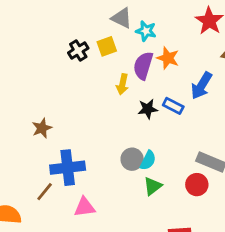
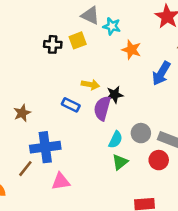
black cross: (78, 51) -> (53, 44), turned 36
purple semicircle: (143, 66) -> (102, 108), moved
yellow arrow: (122, 84) -> (90, 85), moved, turned -90
blue rectangle: (173, 106) -> (71, 105), moved
gray circle: (132, 159) -> (141, 133), moved

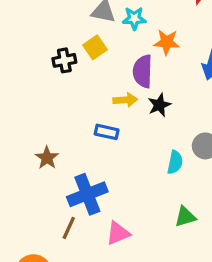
purple semicircle: (102, 108) -> (143, 71), moved
green triangle: (120, 162) -> (185, 217), moved, turned 36

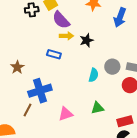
purple semicircle: (143, 71) -> (61, 20), moved, turned -48
pink triangle: (118, 233) -> (66, 114), moved

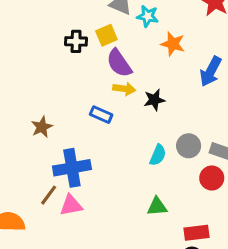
pink triangle: (66, 114) -> (71, 205), moved

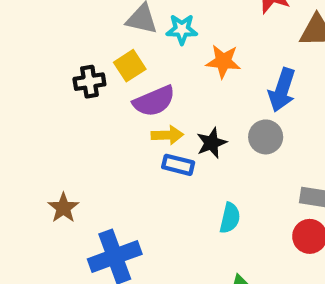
purple semicircle: (119, 63) -> (154, 101), turned -68
blue rectangle: (101, 115) -> (178, 165), moved
gray circle: (189, 146) -> (266, 137), moved

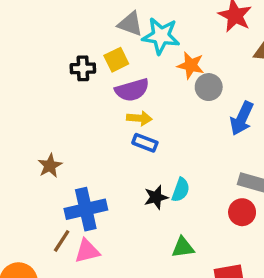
cyan star: (182, 29) -> (161, 36), size x1.5
blue arrow: (282, 90) -> (242, 118), moved
gray circle: (266, 137) -> (209, 87), moved
black star: (212, 143) -> (156, 197), moved

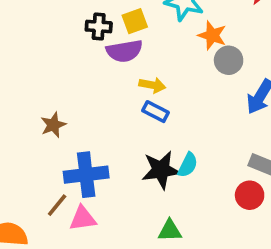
purple semicircle: (132, 90) -> (124, 51), moved
black star: (156, 197) -> (161, 170), size x1.5
green triangle: (183, 247) -> (170, 231), moved

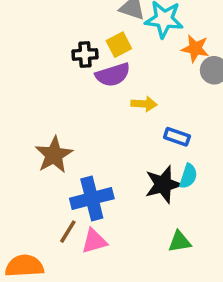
blue rectangle: (155, 112) -> (177, 137), moved
brown star: (53, 125) -> (54, 155), size x1.5

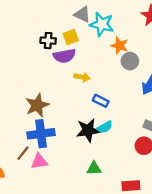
brown star: (54, 155) -> (37, 105), moved
cyan semicircle: (188, 176) -> (105, 127), turned 35

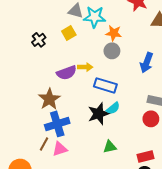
black cross: (48, 41) -> (39, 40), moved, turned -32
purple semicircle: (64, 56) -> (67, 73), moved
gray circle: (130, 61) -> (112, 51), moved
blue rectangle: (101, 101) -> (105, 85), size x1.5

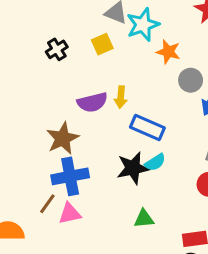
cyan star: (95, 17) -> (143, 25), turned -30
gray circle: (112, 51) -> (191, 80), moved
yellow arrow: (85, 67) -> (121, 97), turned 88

